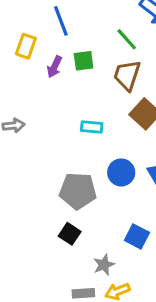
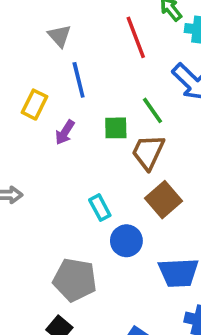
green square: (84, 61) -> (116, 128), moved
cyan rectangle: (92, 127) -> (100, 208), turned 50
blue circle: (121, 172) -> (126, 241), moved

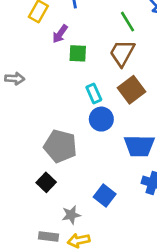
green square: (116, 128) -> (78, 53), moved
cyan rectangle: (100, 208) -> (94, 94), moved

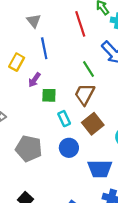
cyan rectangle: (94, 94) -> (64, 119), moved
gray pentagon: (60, 146) -> (29, 149), moved

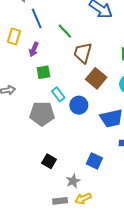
green line: (88, 69) -> (65, 31), moved
green square: (49, 95) -> (43, 72), moved
cyan rectangle: (64, 119) -> (58, 94), moved

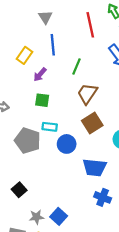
green line: (65, 31) -> (77, 66), turned 49
cyan rectangle: (58, 94) -> (50, 127), turned -64
blue square: (94, 161) -> (59, 216), moved

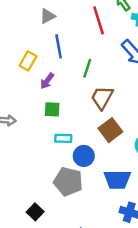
gray triangle: (45, 17) -> (48, 16), turned 40
gray pentagon: (28, 141) -> (68, 182), moved

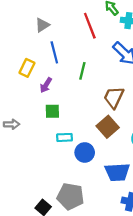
brown trapezoid: (102, 98) -> (114, 97), moved
gray pentagon: (68, 182) -> (70, 196), moved

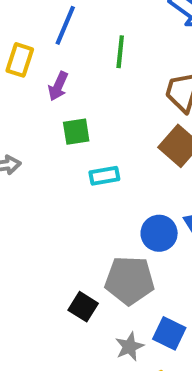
blue line: (54, 52) -> (65, 25), turned 45
blue circle: (85, 152) -> (159, 233), moved

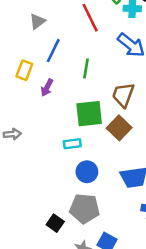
green square: (76, 132) -> (89, 114), moved, size x1.6
blue circle: (159, 233) -> (87, 172), moved

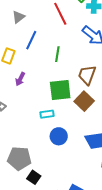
purple arrow: (47, 88) -> (20, 79), moved
gray pentagon: (84, 208) -> (19, 158), moved

